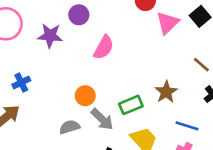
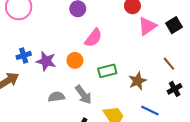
purple star: (50, 36) -> (46, 61), moved
orange circle: (85, 96) -> (75, 60), moved
green rectangle: (131, 105) -> (107, 71), moved

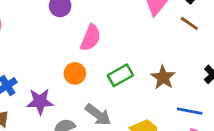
purple star: (46, 61) -> (40, 102), moved
brown line: (169, 64) -> (189, 23), moved

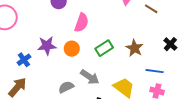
purple star: (40, 102) -> (47, 46), moved

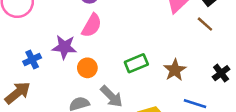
pink semicircle: (82, 23) -> (92, 25), moved
orange circle: (72, 49) -> (87, 68), moved

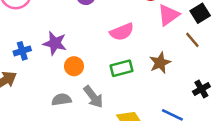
pink semicircle: (92, 25) -> (122, 32), moved, turned 30
brown star: (175, 70) -> (160, 63), moved

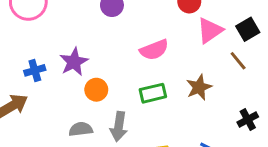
purple star: (55, 43) -> (74, 62), turned 30
gray arrow: (93, 97) -> (119, 127), turned 45

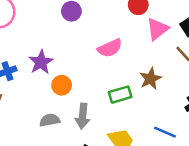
green rectangle: (153, 93) -> (120, 95), moved

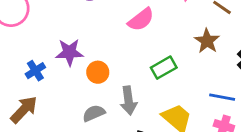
purple star: (41, 62) -> (69, 52), turned -30
brown star: (150, 79) -> (207, 41), moved

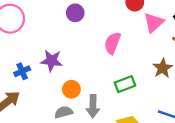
pink semicircle: (141, 20) -> (112, 43), turned 140
orange circle: (98, 72) -> (71, 89), moved

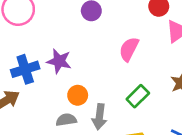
blue cross: (22, 71) -> (25, 69), size x1.5
green rectangle: (125, 84) -> (138, 96), turned -30

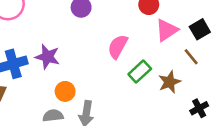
green rectangle: (138, 96) -> (140, 71), moved

